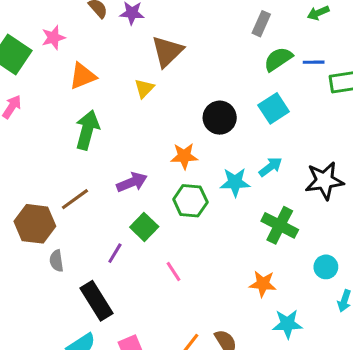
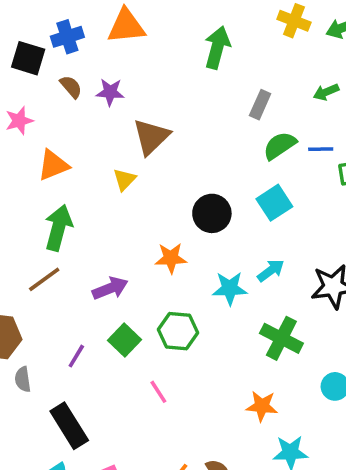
brown line: (75, 199) -> (44, 279), moved
green hexagon: (190, 201) -> (178, 331), moved
purple line: (115, 253) -> (76, 356), moved

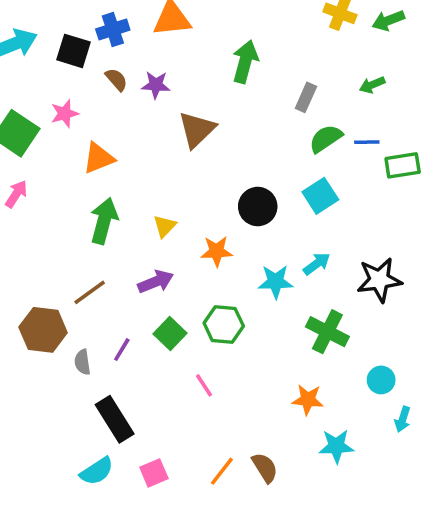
green arrow: (217, 47) -> (245, 62), moved
yellow triangle: (124, 179) -> (165, 226), moved
brown line: (44, 279) -> (90, 292), moved
gray semicircle: (23, 379) -> (82, 362), moved

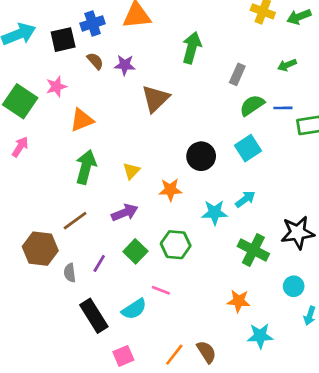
black square: (73, 51) -> (63, 40), turned -30
black star: (379, 280) -> (298, 233), moved
pink line: (204, 385) -> (161, 290), turned -36
cyan semicircle: (97, 471) -> (134, 309), moved

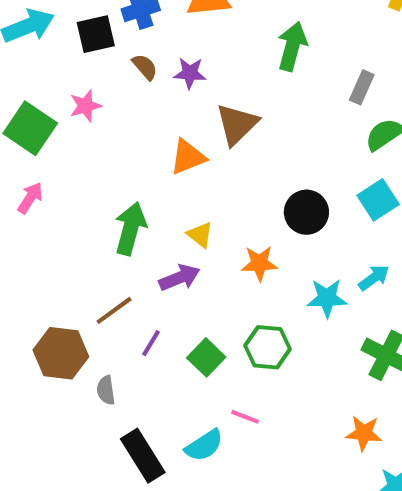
orange triangle: (82, 120) -> (188, 157), moved
yellow triangle: (131, 171) -> (200, 235), turned -36
purple arrow: (125, 213) -> (180, 278), moved
purple line: (99, 263) -> (151, 343), moved

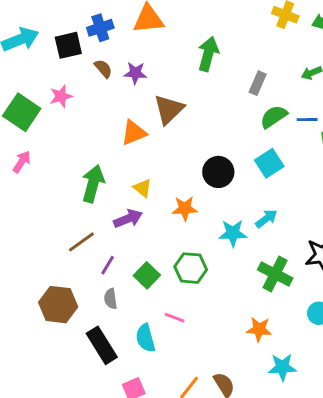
brown hexagon: (61, 353) -> (58, 305), moved
gray semicircle: (106, 390) -> (111, 299), moved
cyan semicircle: (204, 445) -> (145, 338), turned 108

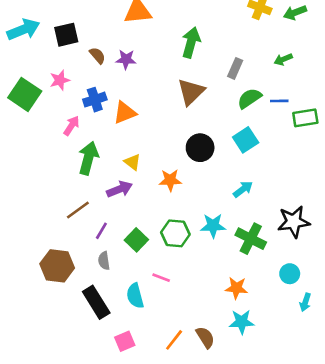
blue cross: (100, 28) -> (95, 100), moved
brown triangle: (169, 109) -> (191, 92), moved
pink arrow: (22, 162) -> (71, 126), moved
cyan star: (233, 233) -> (213, 226), moved
cyan star: (282, 367) -> (242, 322), moved

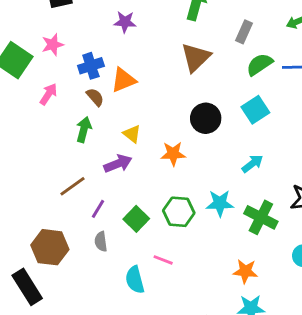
brown semicircle: (97, 55) -> (95, 97), moved
pink arrow: (71, 126) -> (48, 94), moved
green arrow: (88, 158) -> (84, 130), size x0.7
black rectangle: (96, 302) -> (27, 287), moved

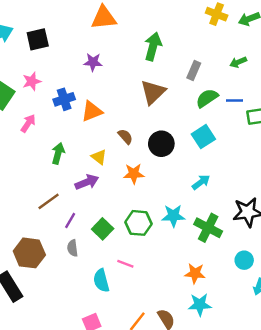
brown semicircle: (95, 97) -> (125, 137), moved

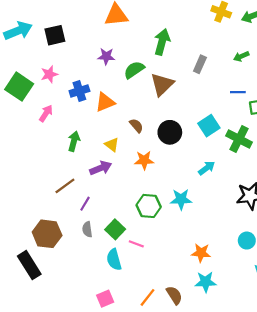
green semicircle: (207, 98) -> (134, 70), moved
green cross: (208, 228) -> (239, 139), moved
green square: (103, 229) -> (115, 229), moved

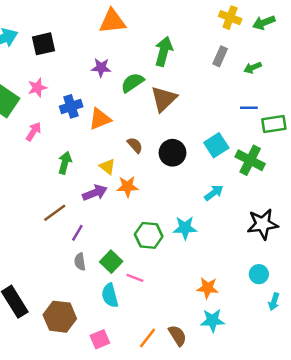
gray rectangle: (200, 64) -> (220, 56), moved
orange star: (144, 160) -> (127, 187), moved
brown hexagon: (47, 234) -> (60, 317), moved

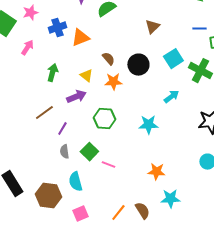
brown triangle: (164, 99) -> (152, 27), moved, size x0.7
orange star: (127, 187) -> (113, 82), moved
green hexagon: (149, 235) -> (104, 119), moved
orange star: (208, 288) -> (156, 172), moved
cyan semicircle: (110, 295) -> (75, 182), moved

